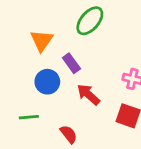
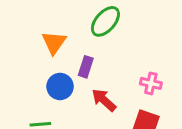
purple rectangle: (71, 63) -> (86, 67), turned 54

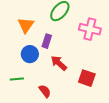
pink cross: (151, 83) -> (90, 29), moved, size x1.5

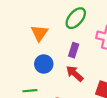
purple rectangle: (47, 41) -> (74, 50), moved

